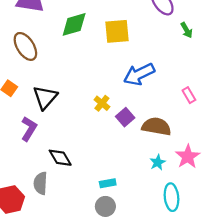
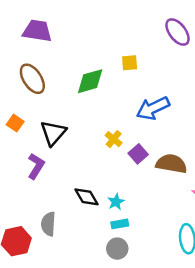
green diamond: (74, 24) -> (90, 81), moved
yellow square: (117, 31) -> (130, 63), size x0.6
black diamond: (60, 158) -> (86, 197), moved
cyan star: (158, 162) -> (116, 202), moved

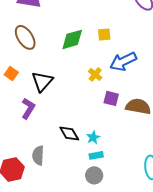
yellow square: (130, 63) -> (104, 34), moved
yellow cross: (114, 139) -> (95, 74), moved
purple square: (138, 154) -> (111, 98), turned -35

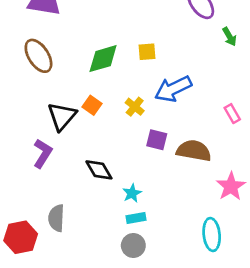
orange square: (11, 73) -> (92, 105), moved
black diamond: (69, 133) -> (99, 170), moved

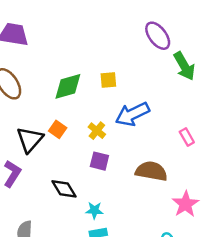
green arrow: (230, 37) -> (184, 66), size x1.6
purple square: (157, 140) -> (99, 161), moved
cyan star: (132, 193) -> (94, 210), turned 30

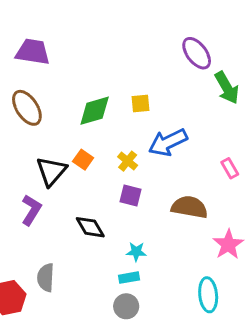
cyan star: (94, 210) -> (136, 252), moved

